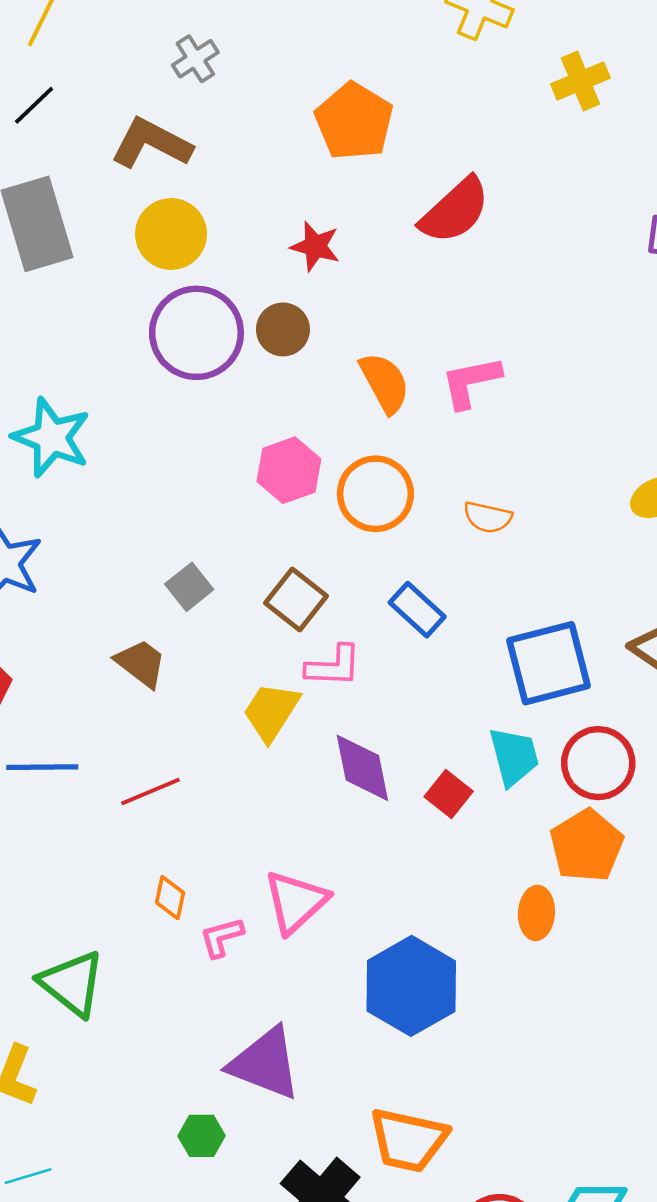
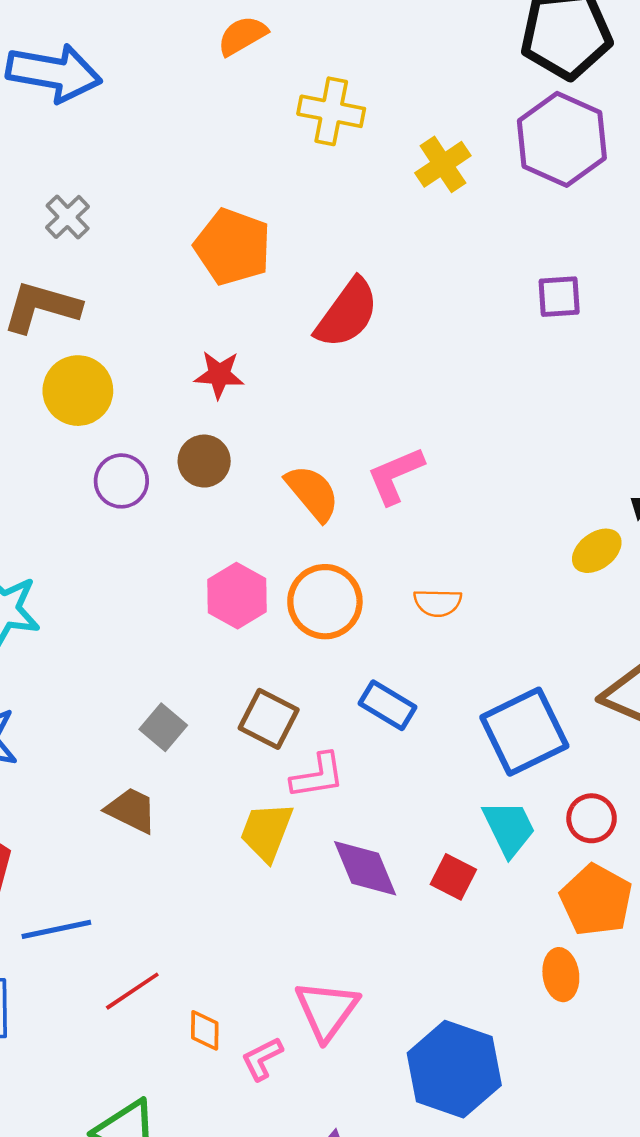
purple circle: (196, 333) -> (121, 481), size x0.6
red circle: (598, 763) -> (592, 818), size x0.7
red line: (151, 792) -> (132, 991), moved

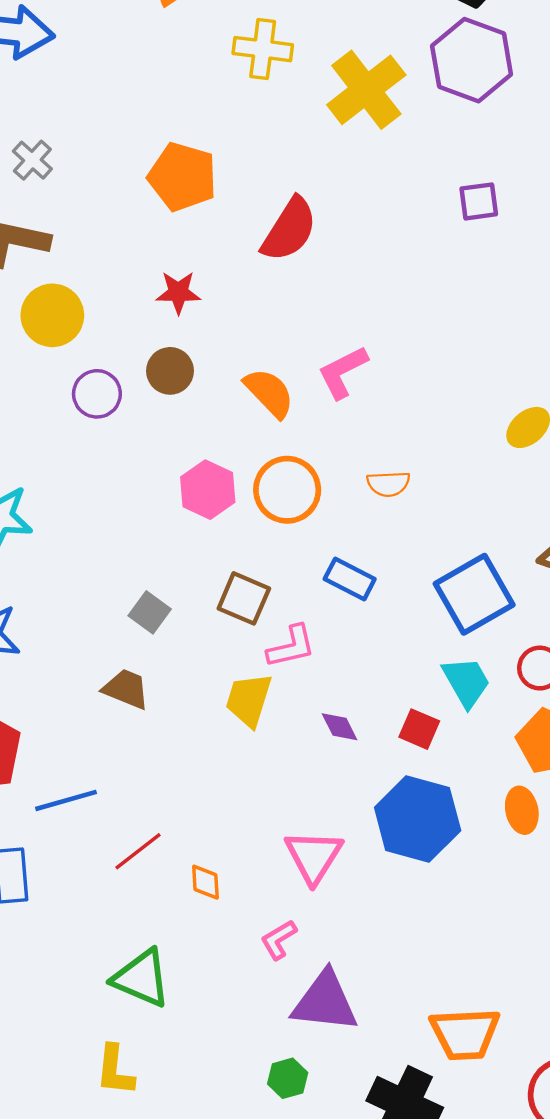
yellow cross: (443, 164) -> (366, 90), size x1.6
purple diamond: (365, 868) -> (340, 727), size x0.6
pink L-shape: (262, 1059) -> (279, 940), moved
blue hexagon: (454, 1069) -> (418, 819), moved

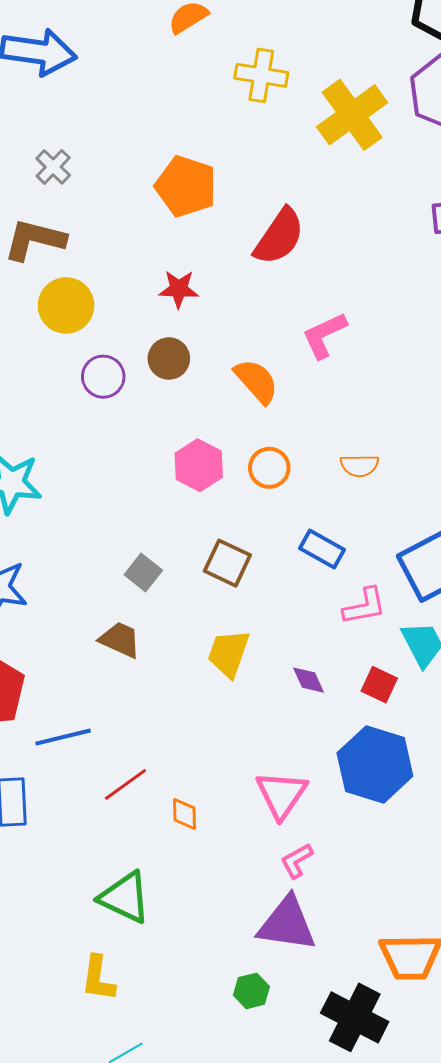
pink L-shape: (343, 372) -> (324, 335), moved
orange circle: (287, 490) -> (269, 468), size x0.7
pink L-shape: (291, 647) -> (364, 606), moved
pink L-shape: (279, 940) -> (297, 861), moved

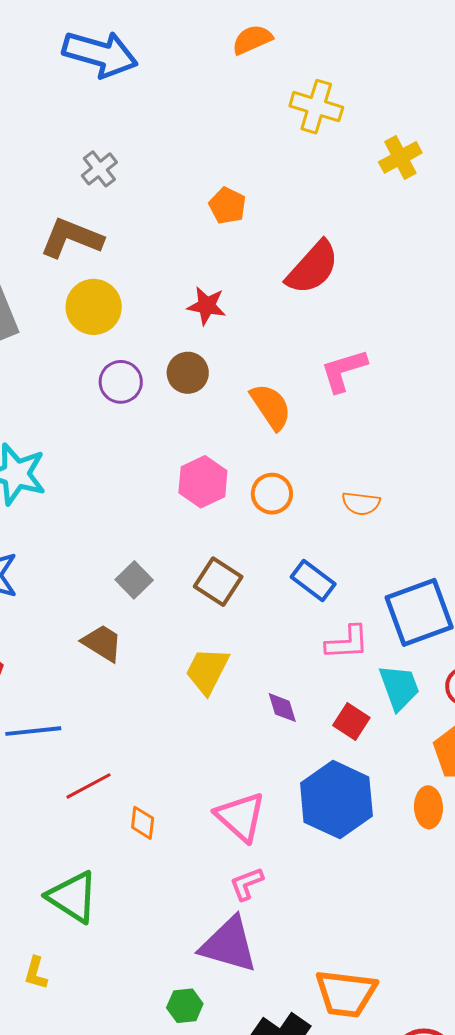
yellow cross: (352, 115) -> (400, 157), size x0.6
orange pentagon: (186, 186) -> (227, 206), size x0.6
pink triangle: (281, 795) -> (241, 817), turned -30
yellow L-shape: (98, 978) -> (36, 973), size x0.7

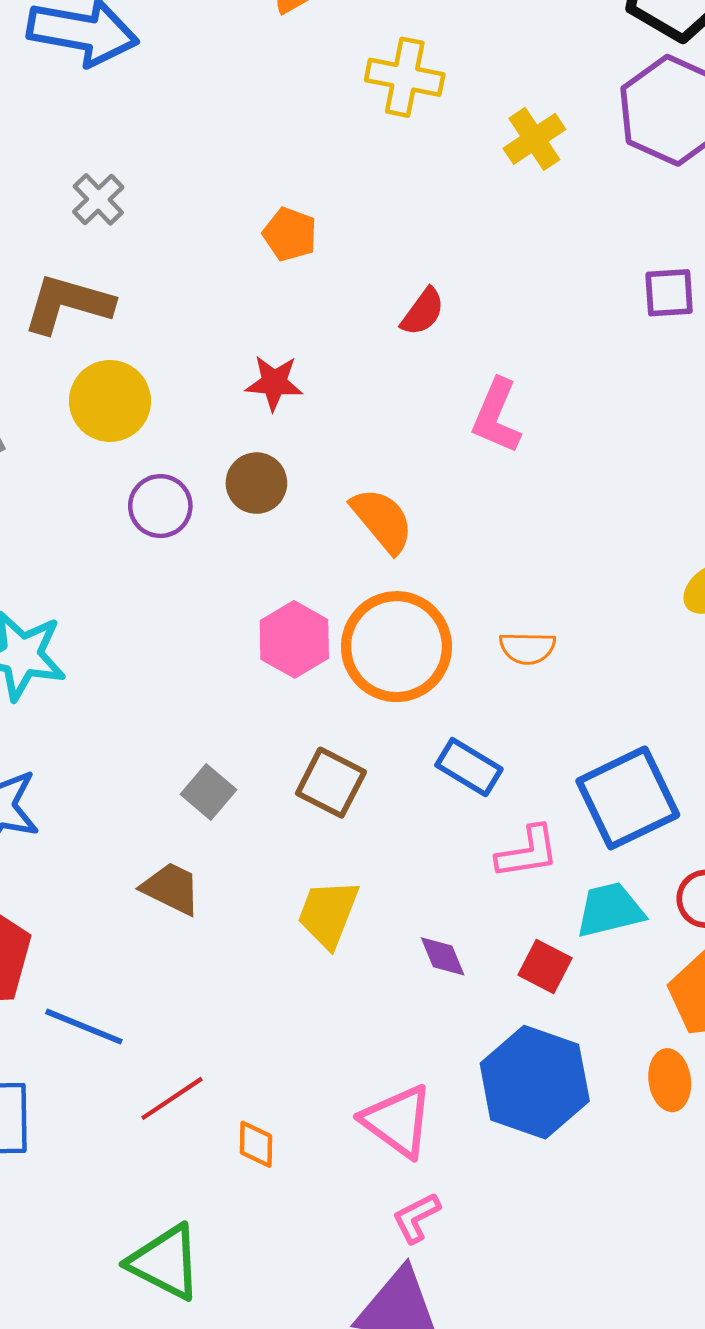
red semicircle: (313, 268) -> (423, 312), size x0.6
pink L-shape: (344, 370) -> (496, 416), moved, turned -44
orange circle: (272, 494) -> (396, 647), size x1.8
cyan trapezoid: (399, 687) -> (610, 910), turned -78
blue line: (33, 731) -> (84, 1027), turned 34

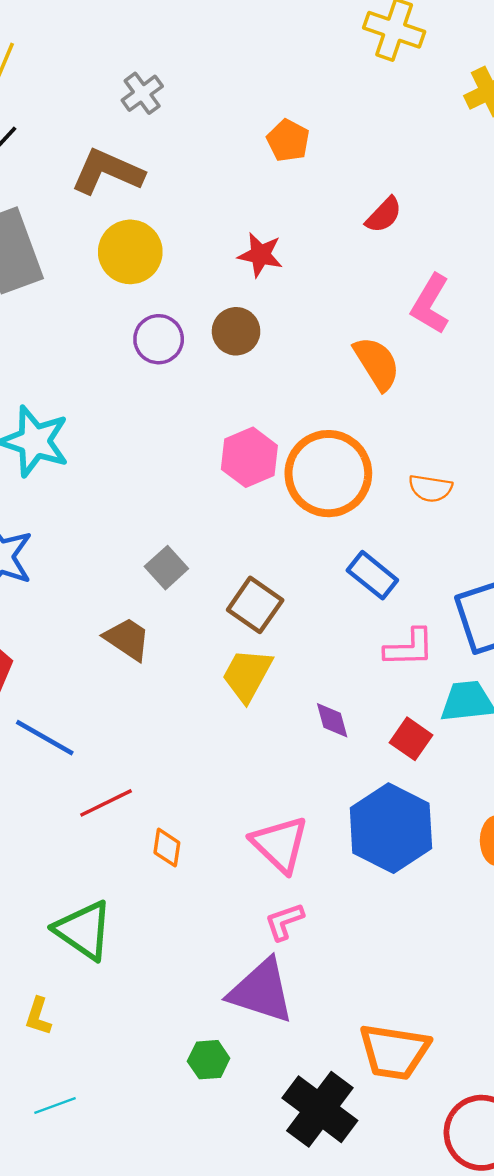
orange semicircle: (382, 520) -> (377, 363), moved
brown square: (331, 783) -> (255, 605), moved

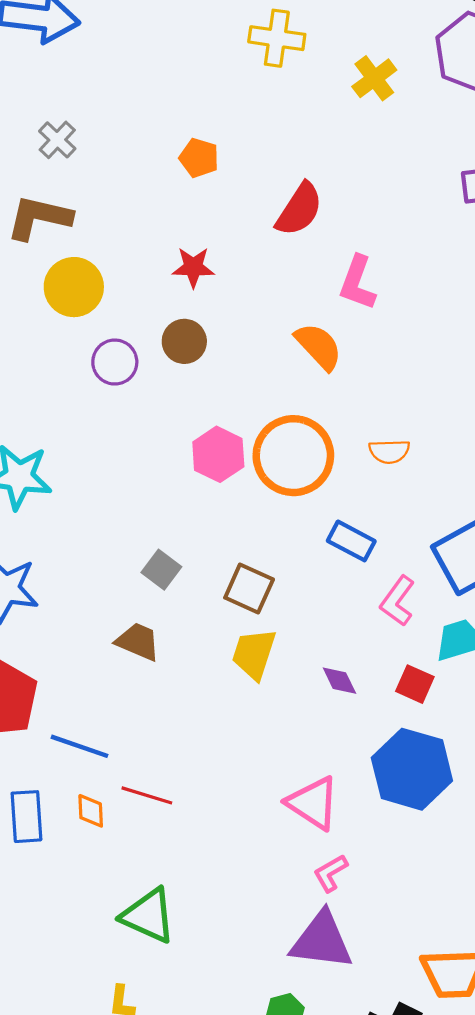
red semicircle: (384, 215) -> (299, 209), size x1.5
pink L-shape: (409, 648) -> (398, 601), turned 138
red line: (106, 803) -> (147, 795), turned 54
orange diamond: (167, 848) -> (91, 811), moved

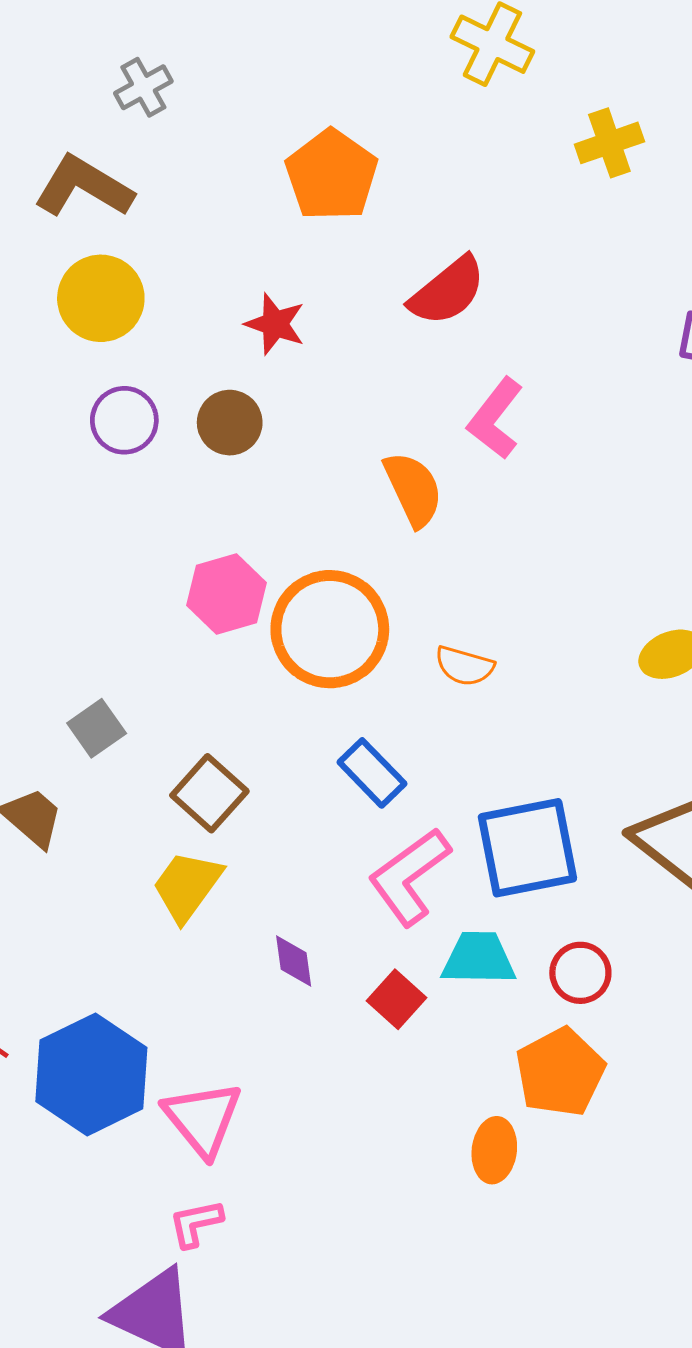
orange pentagon: (199, 158) -> (332, 175), size x1.6
pink L-shape: (398, 601) -> (409, 877), size x1.4
blue hexagon: (412, 769) -> (91, 1074), moved

